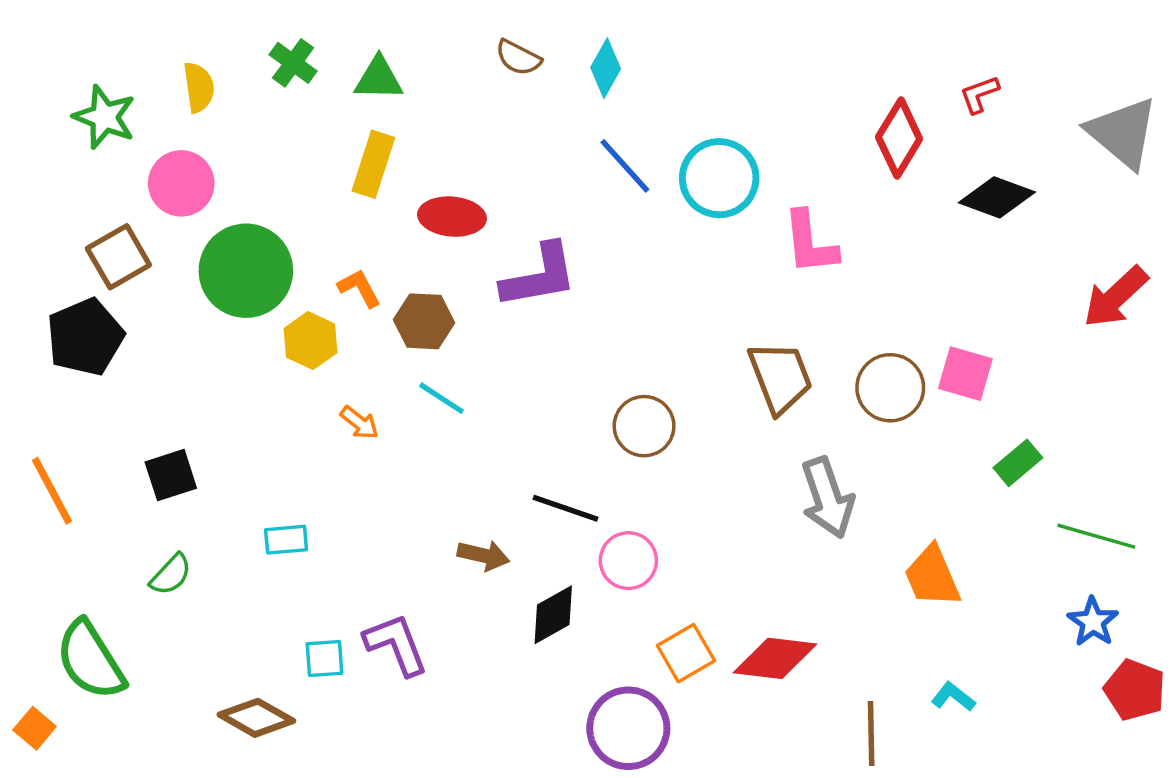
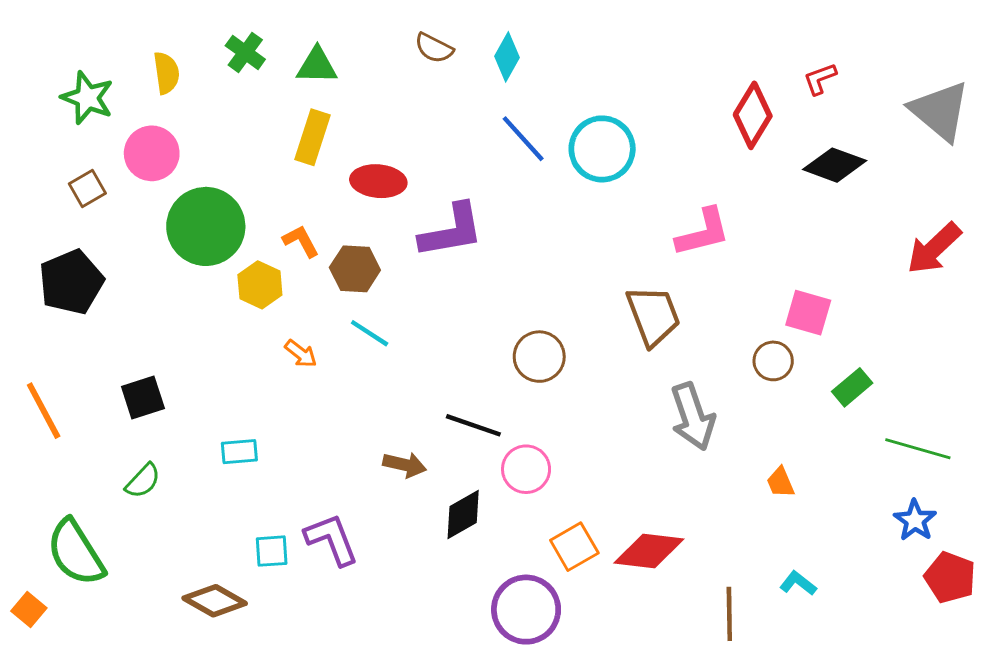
pink L-shape: (810, 243) -> (703, 232), moved, turned -98
brown square: (118, 257) -> (87, 188), moved, size x0.7
brown circle: (890, 388) -> (773, 361), moved, size x0.7
orange trapezoid: (932, 576) -> (780, 482), size x0.6

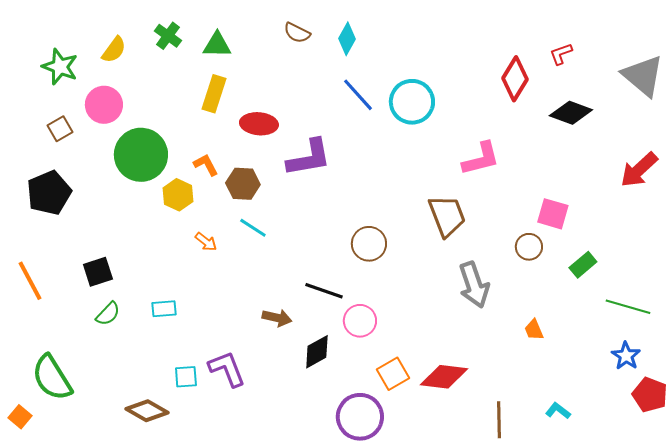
yellow semicircle: (166, 73) -> (114, 50), turned 44
green semicircle: (143, 481) -> (108, 314), moved
cyan L-shape: (798, 583) -> (558, 411), moved

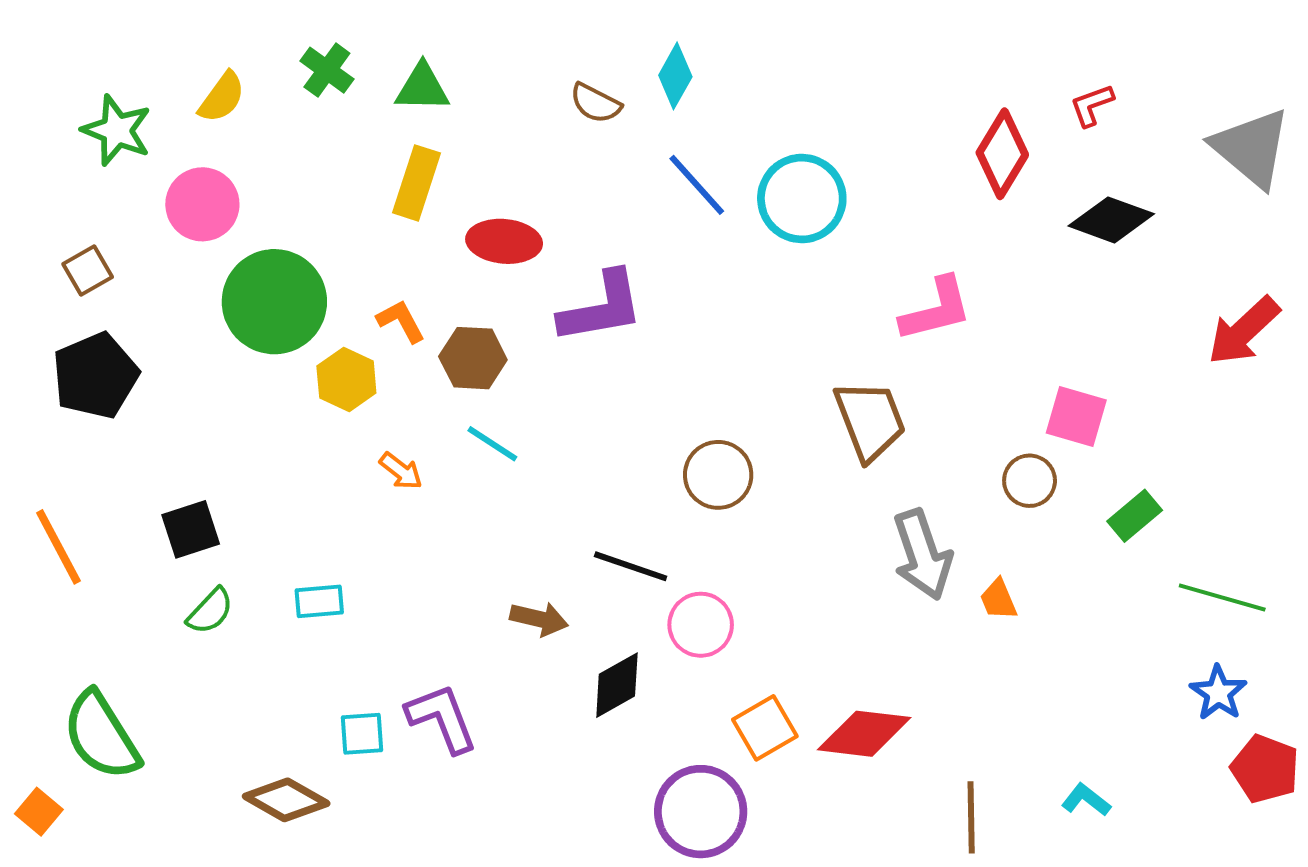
brown semicircle: (297, 33) -> (596, 103), moved
brown square: (60, 129) -> (88, 271), moved
orange trapezoid: (534, 330) -> (998, 599), moved

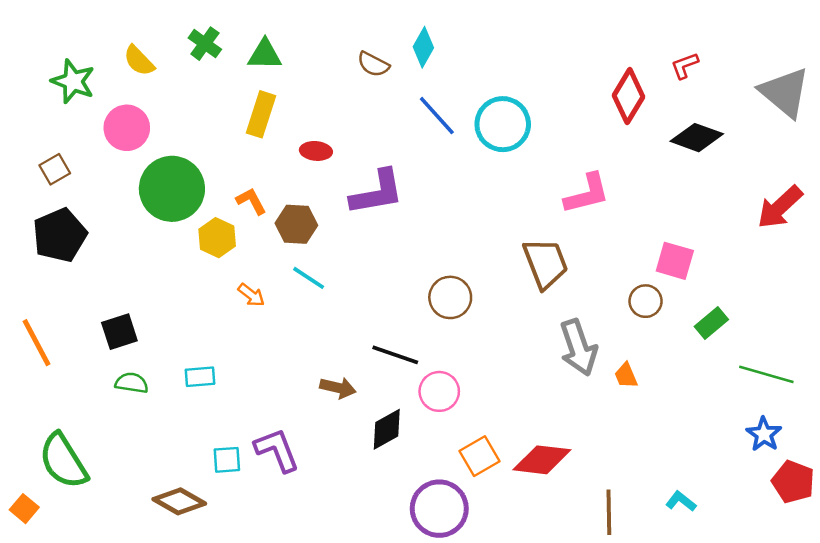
yellow semicircle: (222, 97) -> (139, 61), turned 100
red ellipse: (504, 241) -> (316, 151), size x0.7
green semicircle: (210, 611) -> (132, 383), turned -124

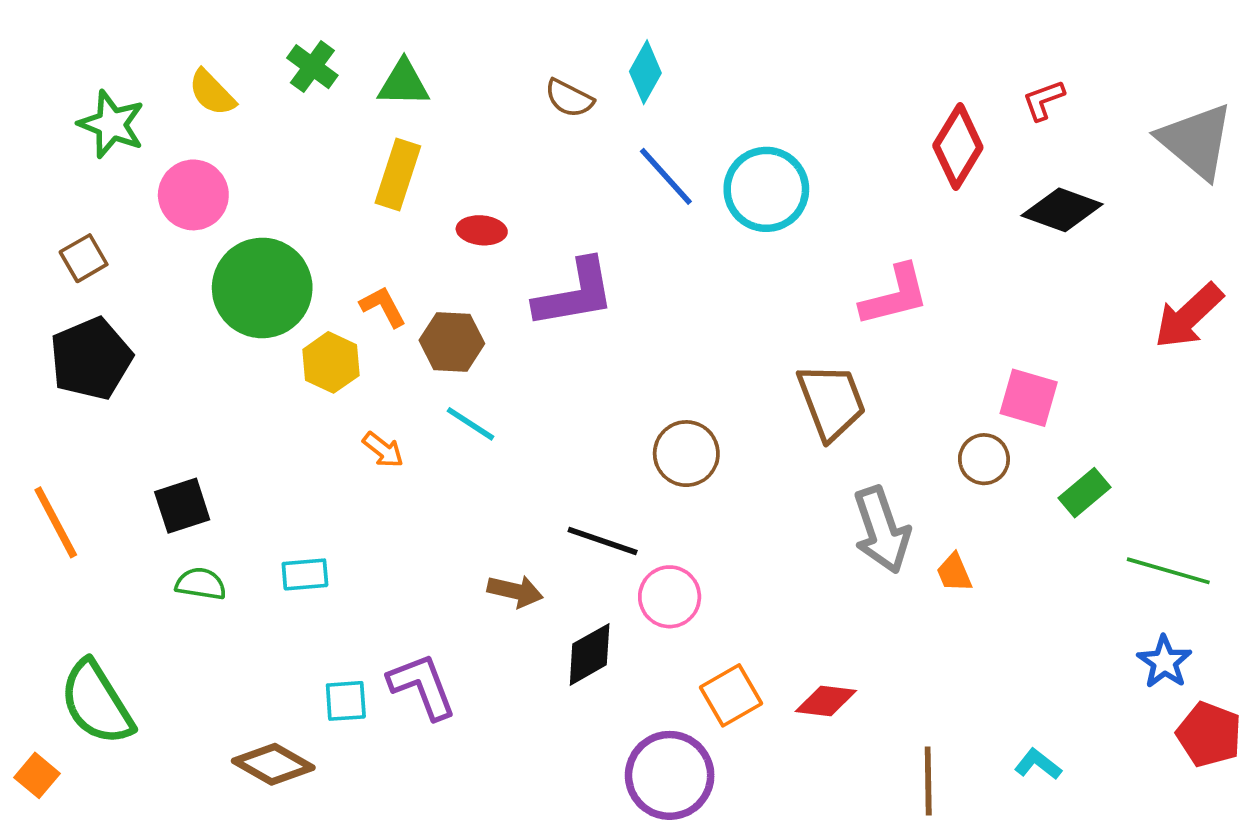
red diamond: (542, 460) -> (826, 701), size x0.7

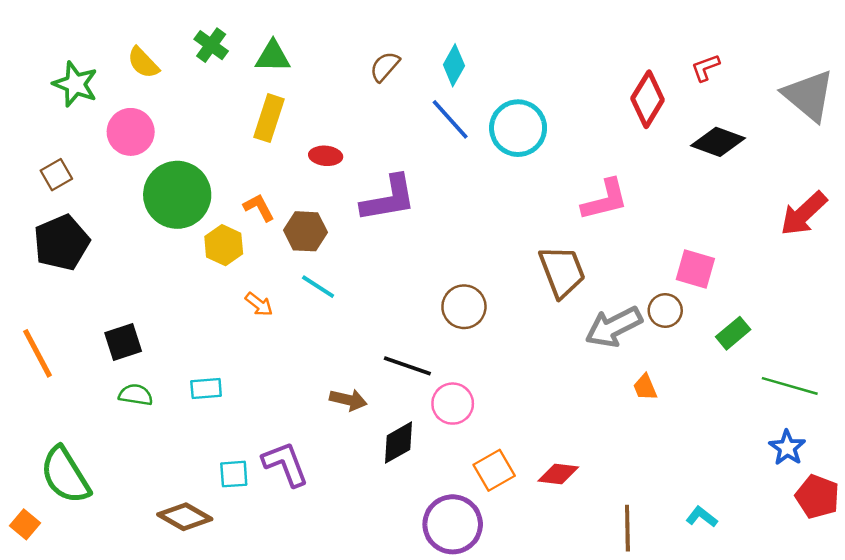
cyan diamond: (645, 72) -> (454, 65), moved
brown semicircle: (569, 98) -> (385, 67), turned 104
gray arrow: (882, 530) -> (614, 327), moved, turned 82

